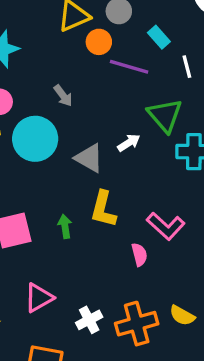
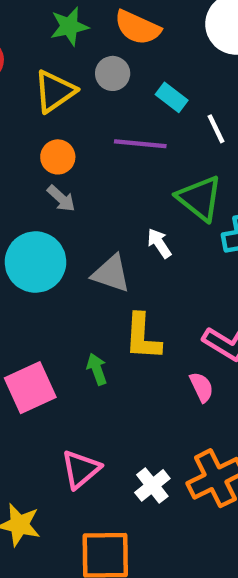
orange circle: (99, 42) -> (58, 157), moved
white arrow: (129, 143) -> (159, 243), turned -80

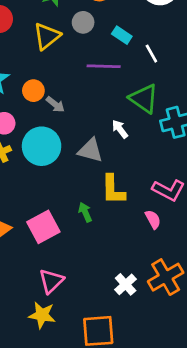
orange circle: (58, 157) -> (33, 91), moved
pink triangle: (81, 469) -> (51, 281), moved

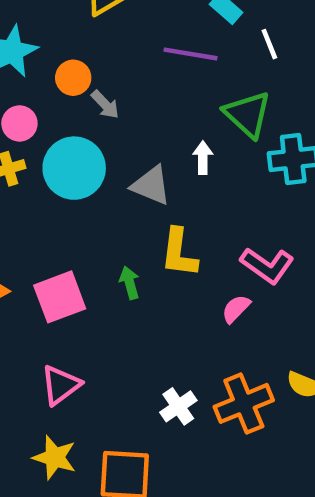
white arrow: (120, 129) -> (203, 158), turned 30
pink semicircle: (153, 219) -> (236, 309), turned -114
yellow star: (42, 315) -> (55, 457), moved

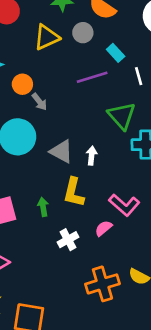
purple line: (190, 54) -> (92, 77), turned -32
white arrow: (203, 158) -> (92, 156), moved
white cross: (178, 406) -> (68, 240), moved

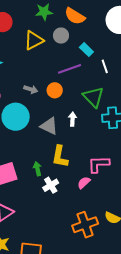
orange circle: (22, 84) -> (55, 90), moved
gray arrow: (39, 102) -> (31, 89), turned -32
white arrow: (92, 156) -> (72, 119), moved
pink L-shape: (124, 205) -> (99, 164), turned 140
white cross: (68, 240) -> (51, 185), moved

